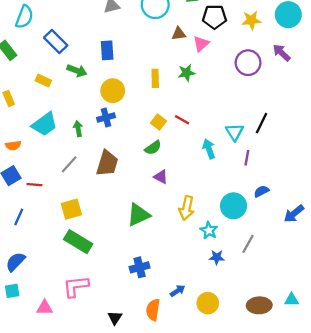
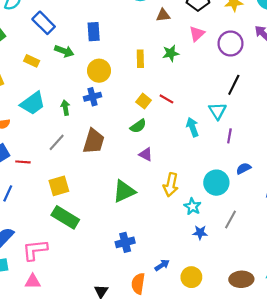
pink triangle: (201, 44) -> (197, 34), moved
black line: (261, 123) -> (234, 85), moved
pink L-shape: (76, 286) -> (35, 250), moved

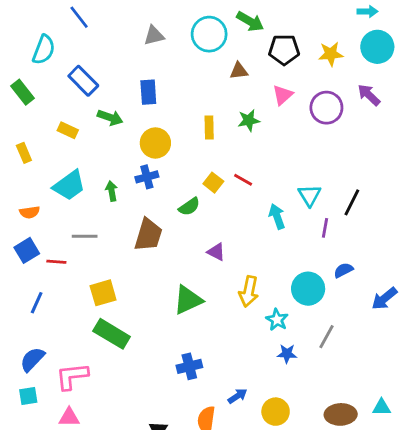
black line: (234, 85) -> (352, 202), moved
green semicircle: (138, 126) -> (189, 207), moved
gray line: (57, 142) -> (85, 236), moved, turned 48

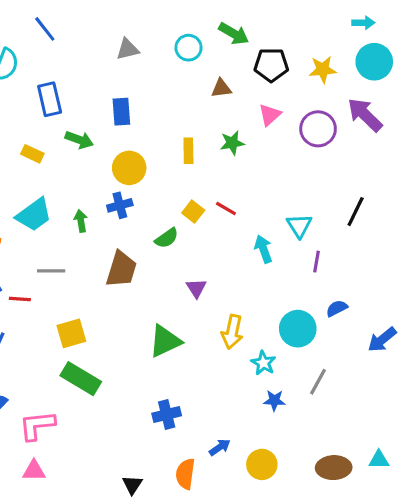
cyan circle: (209, 34) -> (188, 48), size x0.7
blue rectangle: (83, 81) -> (50, 99), turned 32
purple arrow: (369, 95) -> (365, 115), size x1.4
black line: (352, 202) -> (356, 212), moved
purple triangle: (216, 252) -> (196, 288), turned 30

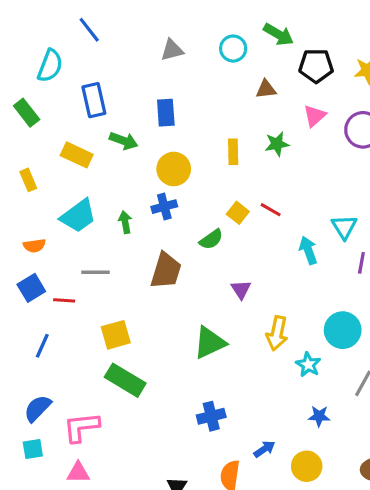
yellow rectangle: (32, 154) -> (77, 155), size x1.4
blue star: (274, 400) -> (319, 416), moved

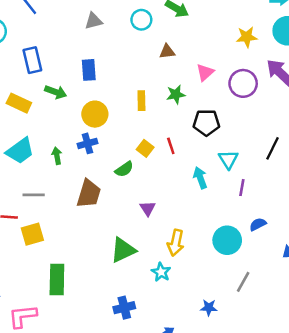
black pentagon: (316, 66) -> (206, 123), moved
red line: (271, 210) -> (171, 146), turned 42
yellow square: (116, 335) -> (32, 234), moved
cyan star: (308, 365) -> (161, 272), moved
green rectangle: (125, 380) -> (57, 279), turned 60

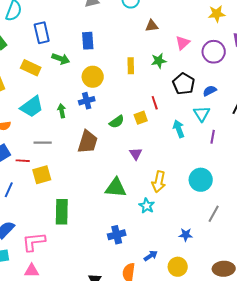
black pentagon: (206, 123) -> (184, 84), turned 30
yellow square: (145, 148) -> (141, 118), moved, turned 32
blue semicircle: (258, 224) -> (210, 91), moved
green triangle: (123, 250) -> (116, 188), turned 30

